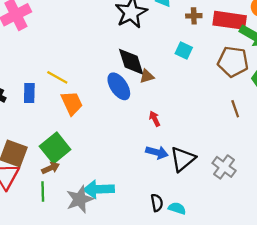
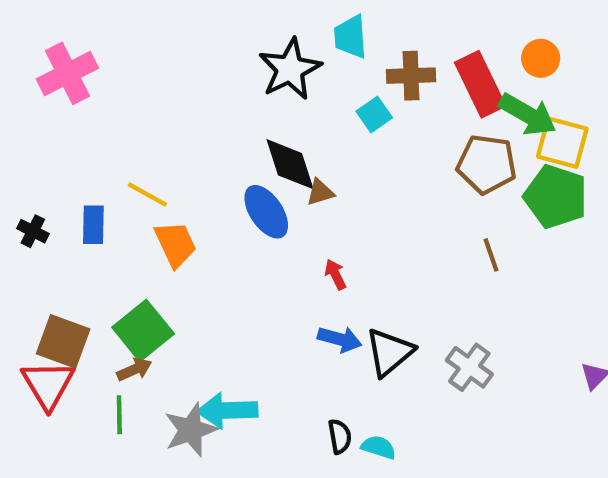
brown cross: (194, 16) -> (411, 76), size x1.5
red rectangle: (230, 20) -> (480, 84), turned 56
cyan square: (184, 51) -> (374, 115), moved, turned 30

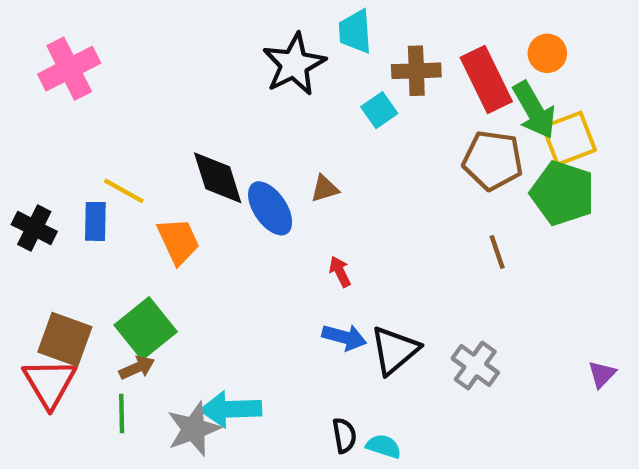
green arrow: (528, 115) -> (534, 110), turned 30
yellow square: (562, 143) -> (569, 138), turned -36
black diamond: (290, 164) -> (218, 178), moved
yellow line: (147, 194) -> (124, 191), moved
black cross: (33, 231) -> (34, 228), size x1.4

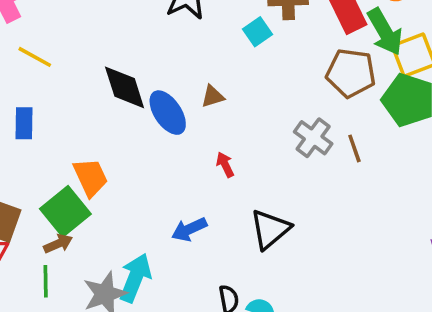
yellow line: (124, 191) -> (35, 57), moved
orange trapezoid: (178, 241) -> (90, 177), moved
blue arrow: (344, 337) -> (189, 229), moved, turned 140
gray cross: (475, 366) -> (313, 138), moved
cyan arrow: (231, 409) -> (135, 278), turned 114

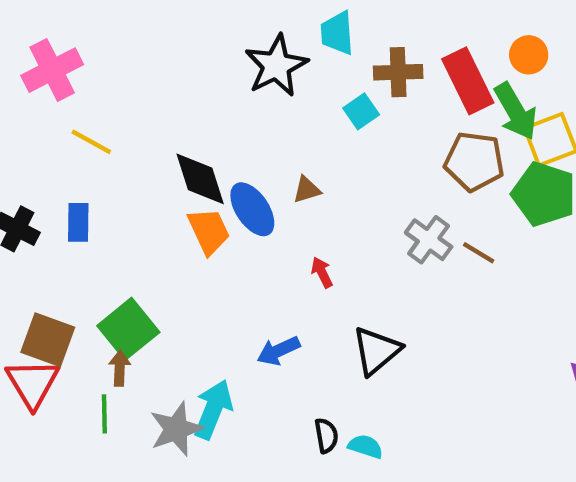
brown line: (354, 148) -> (479, 253), turned -40
orange trapezoid: (90, 177) -> (209, 231), moved
brown arrow: (58, 244) -> (120, 368), turned -64

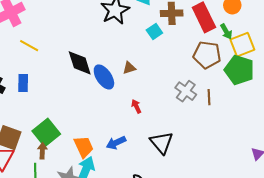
green arrow: (516, 111) -> (226, 32), size x0.6
orange trapezoid: (209, 231) -> (84, 147), moved
brown line: (479, 253) -> (209, 97), turned 56
black triangle: (376, 351) -> (162, 143), turned -30

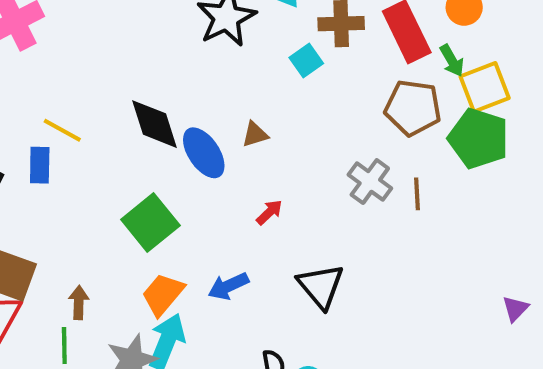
yellow line: (29, 46) -> (62, 130), moved
red arrow: (136, 106) -> (269, 212), turned 72
green square: (46, 133) -> (150, 223), moved
orange trapezoid: (84, 147) -> (163, 294), turned -115

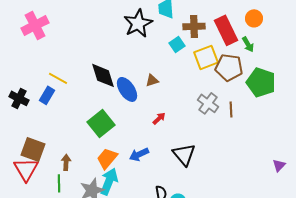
yellow square: (485, 87) -> (206, 57), moved
blue rectangle: (40, 165) -> (47, 95), turned 30

